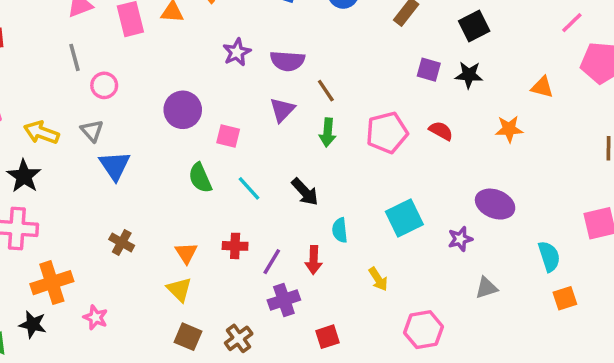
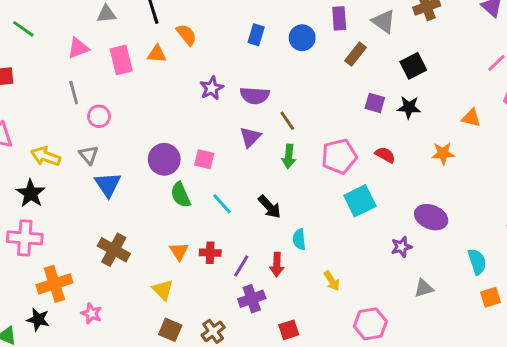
purple circle: (183, 110) -> (164, 159), moved
cyan square: (404, 218) -> (360, 201), moved
brown cross: (122, 242) -> (114, 250), size x1.5
orange triangle: (186, 253) -> (179, 251), moved

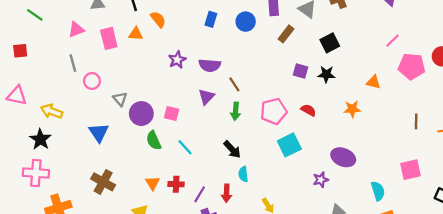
gray triangle: (89, 155) -> (120, 99), moved
black arrow: (269, 207) -> (232, 149), moved

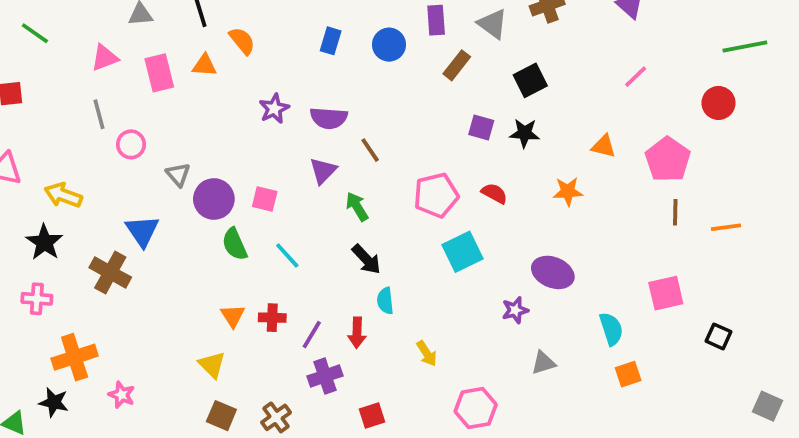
pink pentagon: (412, 66) -> (668, 159), moved, turned 30
green arrow: (236, 111) -> (357, 207), moved, turned 144
pink cross: (36, 173) -> (37, 299), size x0.7
brown cross: (103, 182) -> (110, 272), moved

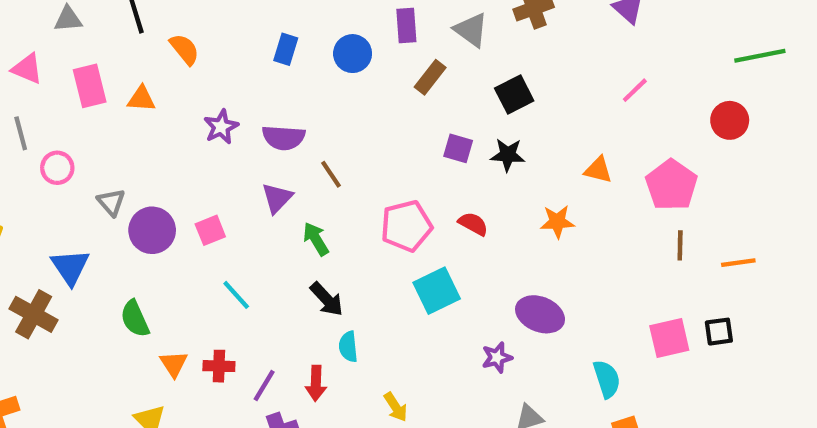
pink triangle: (105, 58) -> (27, 69), turned 44
orange triangle: (204, 65) -> (141, 99), moved
pink square: (265, 199) -> (210, 230), turned -36
green semicircle: (235, 244) -> (135, 319), moved
black square: (719, 336) -> (719, 332), moved, turned -32

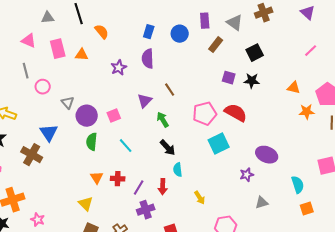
purple semicircle: (284, 138) -> (148, 59), moved, turned 84
orange star: (557, 222) -> (307, 112), moved
red semicircle: (473, 224) -> (236, 113), size x1.6
green semicircle: (135, 319) -> (92, 142), moved, turned 30

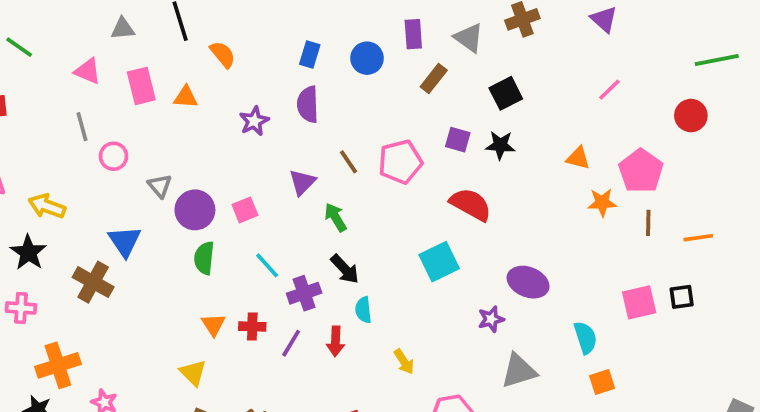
pink pentagon: (205, 114) -> (400, 162), moved
gray triangle: (262, 203) -> (519, 371), size x1.5
purple cross: (146, 210) -> (304, 293), moved

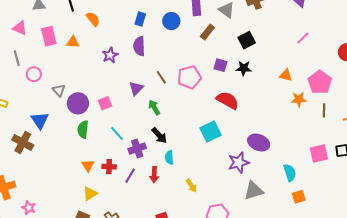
purple star: (491, 319) -> (239, 163), size x1.5
yellow triangle: (193, 373) -> (90, 194), moved, turned 42

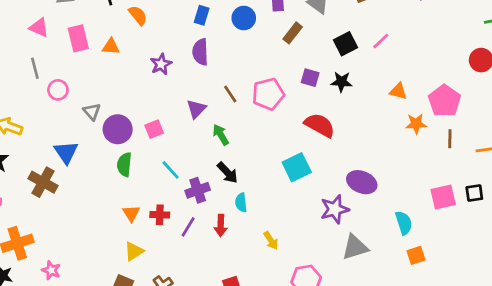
pink line: (303, 38) -> (381, 41), moved

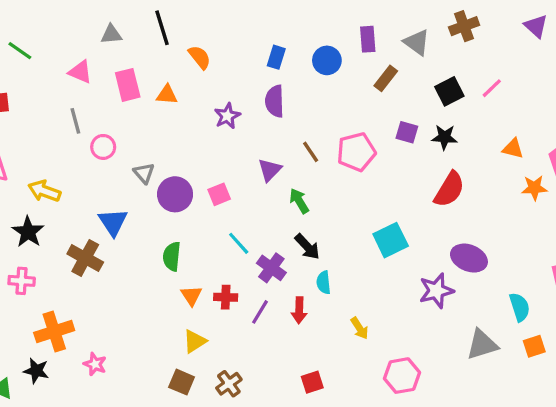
red semicircle: (320, 125) -> (449, 189), moved, turned 92
green semicircle: (124, 164) -> (172, 256), moved
purple cross: (198, 190) -> (271, 268), turned -35
gray triangle: (355, 247) -> (482, 345), moved

